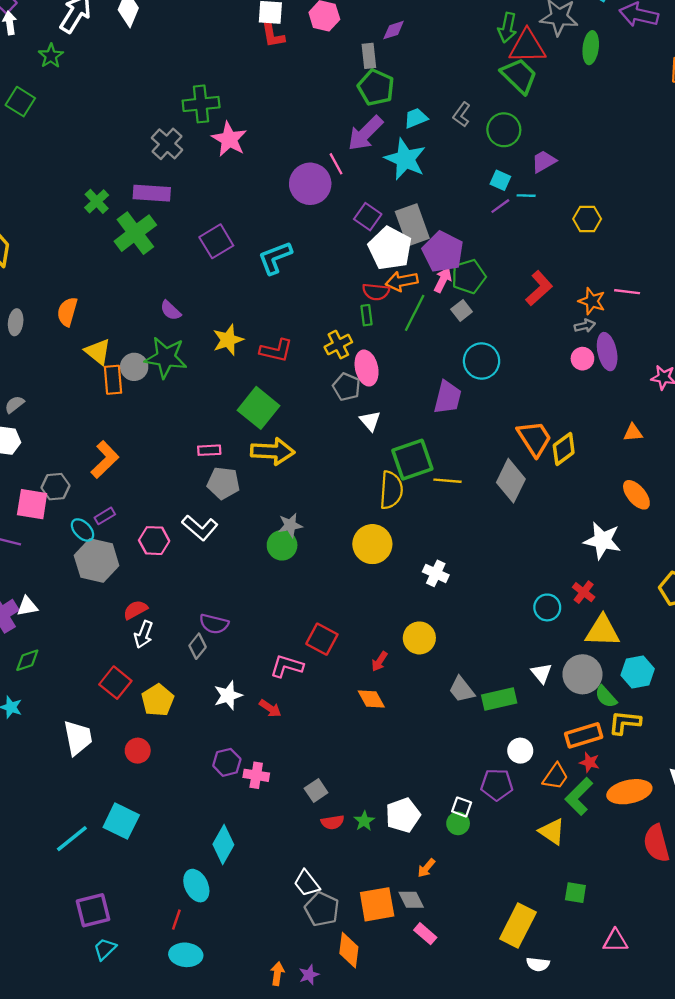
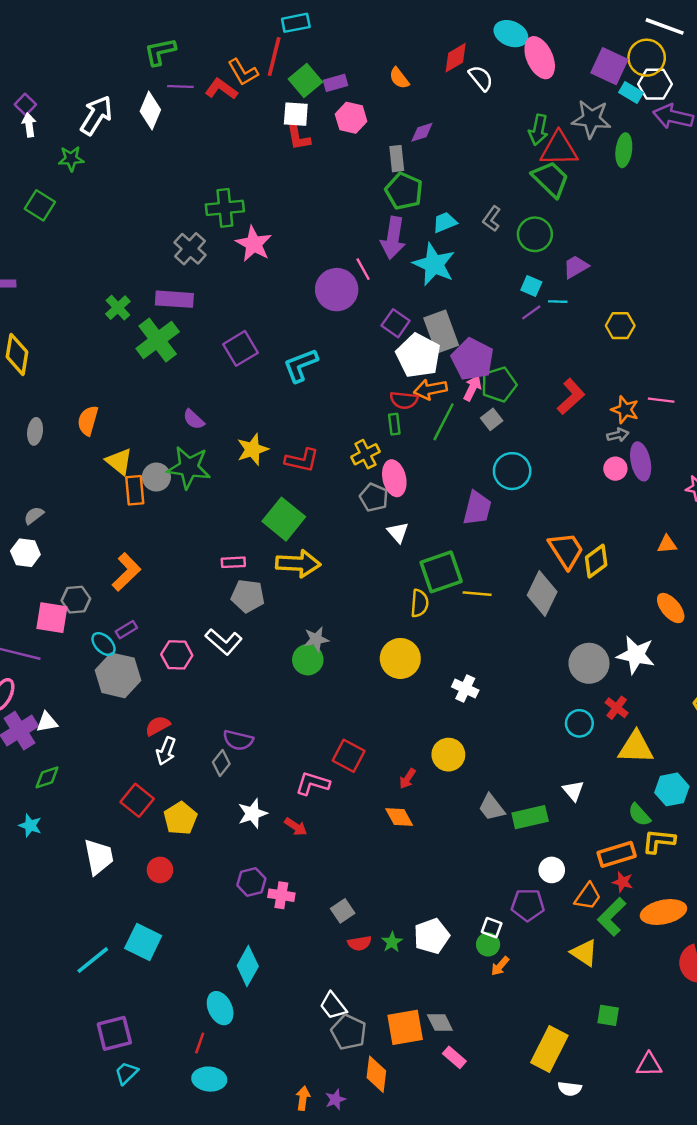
green star: (51, 56) -> (71, 159), turned 30
purple arrow: (365, 133) -> (393, 238), turned -36
yellow semicircle: (391, 490) -> (420, 603), size x0.7
gray circle: (582, 674) -> (589, 663), moved
orange arrow: (426, 868) -> (500, 966), moved

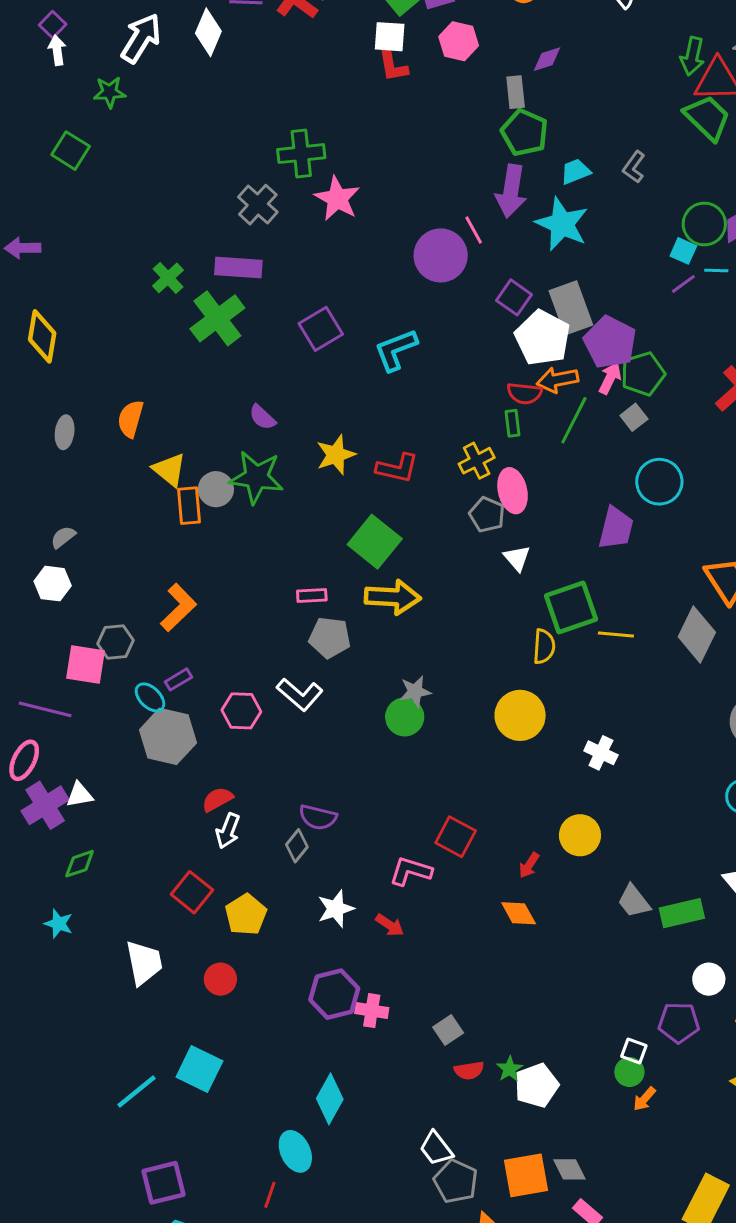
green circle: (535, 234) -> (704, 224), moved
purple hexagon: (251, 882) -> (334, 994), size x1.4
white pentagon: (432, 936) -> (537, 1085), moved

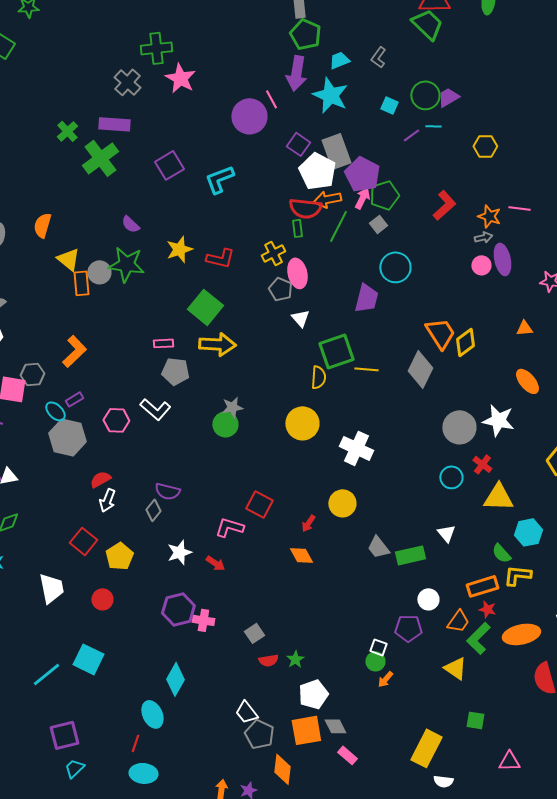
cyan square: (683, 251) -> (389, 105), moved
red semicircle: (525, 393) -> (305, 208), size x1.4
white cross: (601, 753) -> (356, 448), size x1.5
white pentagon: (537, 1085) -> (313, 694), moved

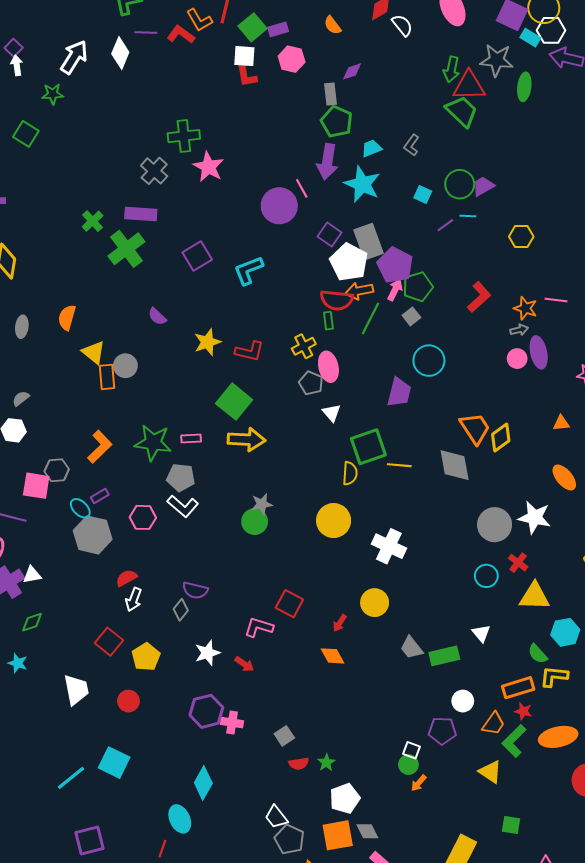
green star: (126, 264) -> (153, 443), moved
gray diamond: (420, 369) -> (455, 465), turned -36
gray pentagon: (175, 371) -> (181, 477), moved

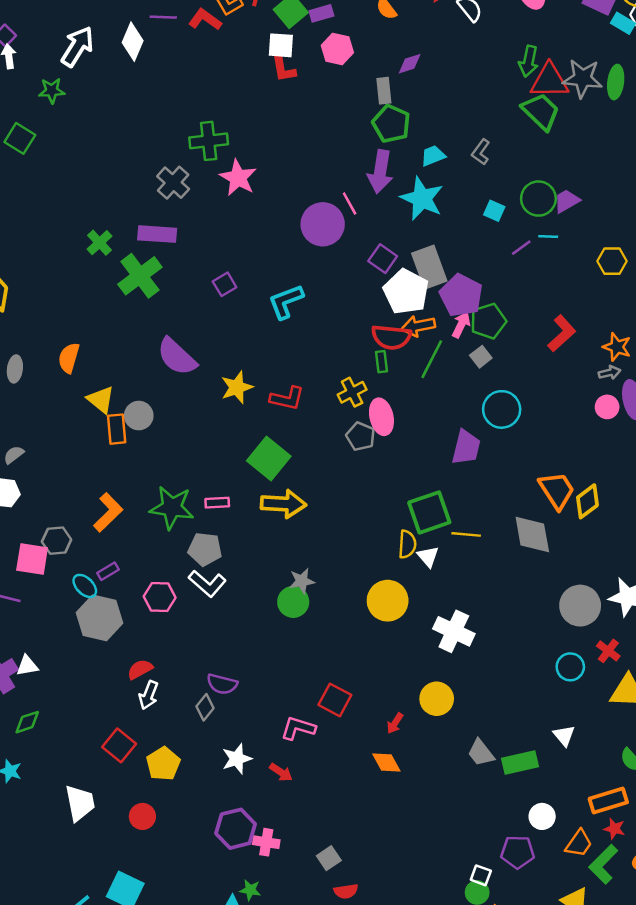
gray star: (497, 60) -> (583, 78), moved
purple square: (197, 256) -> (225, 284), size x0.7
purple semicircle: (157, 316) -> (177, 357), size x1.8
white triangle: (332, 413) -> (428, 557), moved
green star: (326, 763) -> (250, 890), moved, turned -30

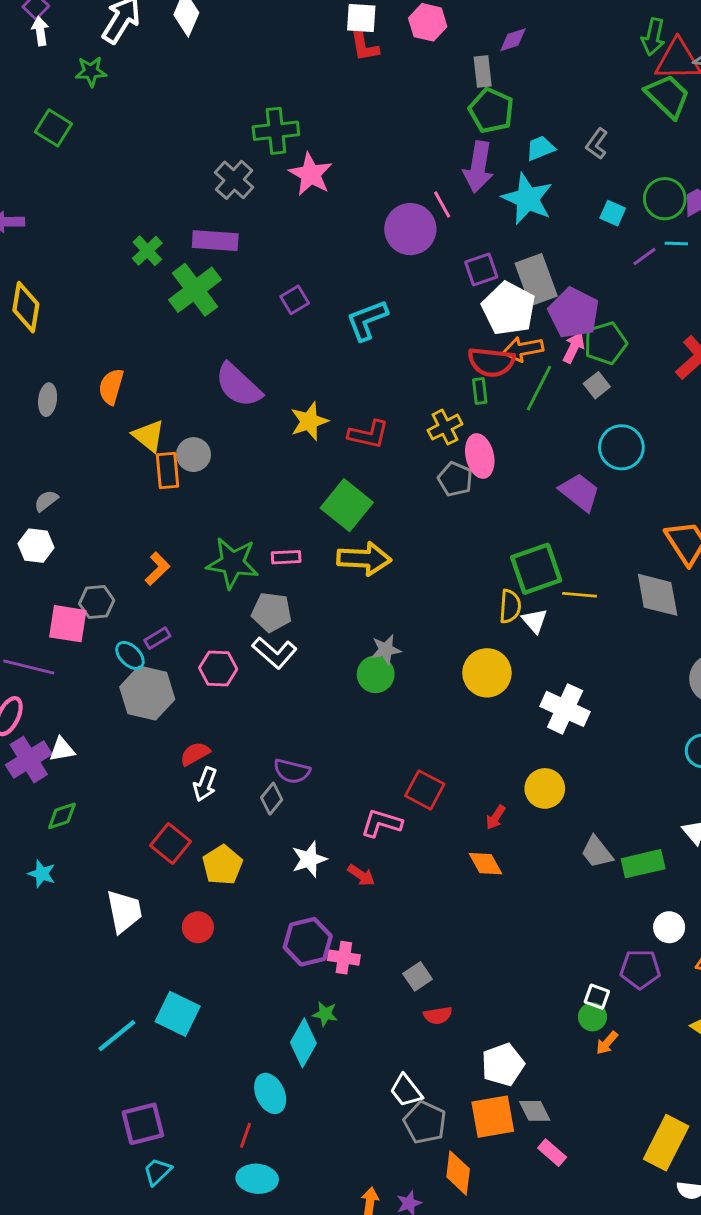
purple square: (383, 259) -> (481, 270), turned 36
purple trapezoid: (466, 447) -> (579, 492), turned -66
orange L-shape: (108, 512) -> (157, 569), size x0.7

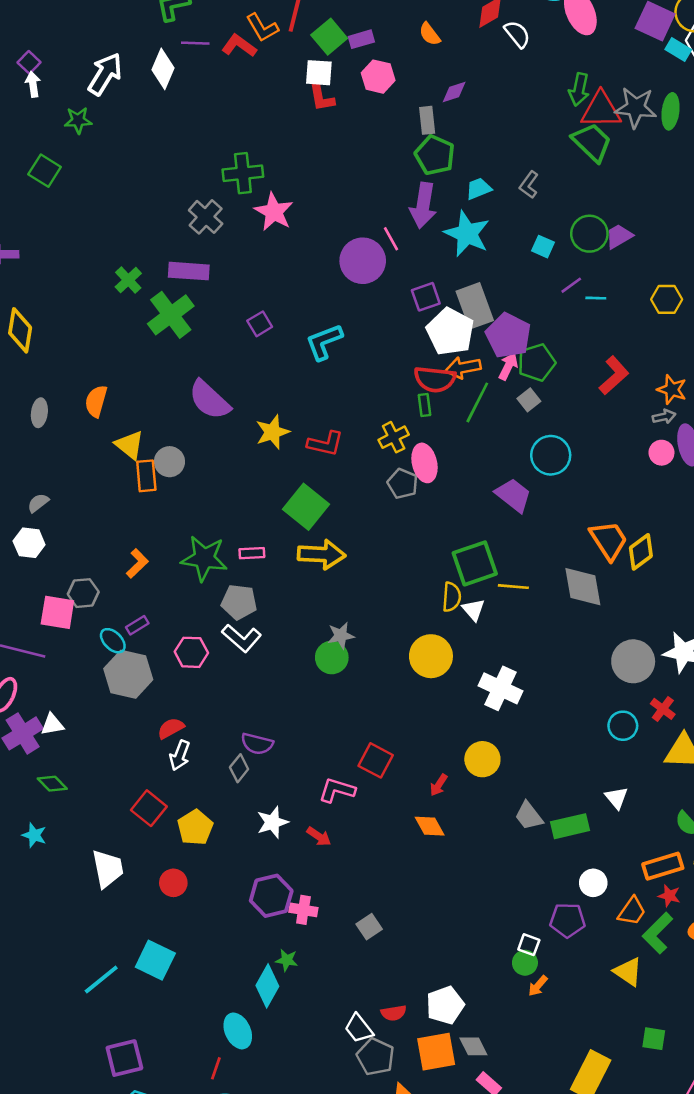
cyan line: (676, 244) -> (596, 298), moved
green diamond: (62, 816) -> (52, 784), turned 64
red semicircle: (438, 1015) -> (394, 1013), moved

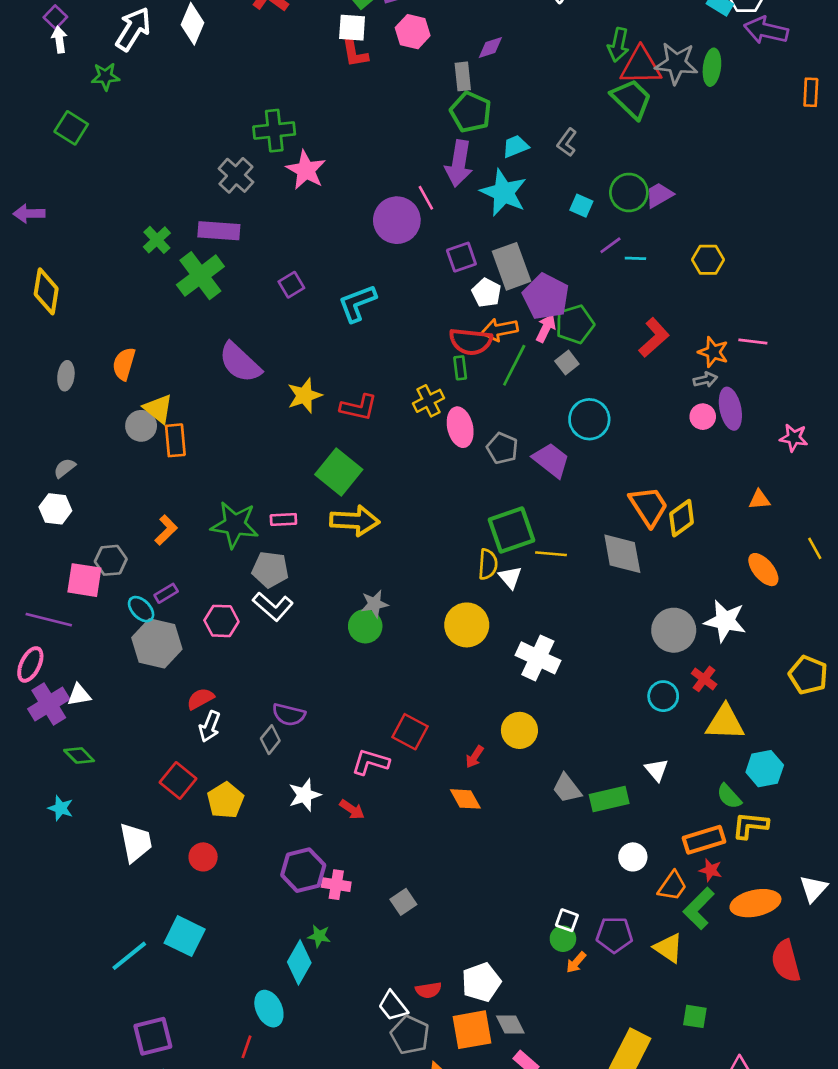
white pentagon: (450, 332) -> (486, 293), size x0.6
gray circle: (169, 462) -> (141, 426), moved
gray pentagon: (403, 484) -> (502, 448), moved
purple pentagon: (567, 920) -> (614, 935), moved

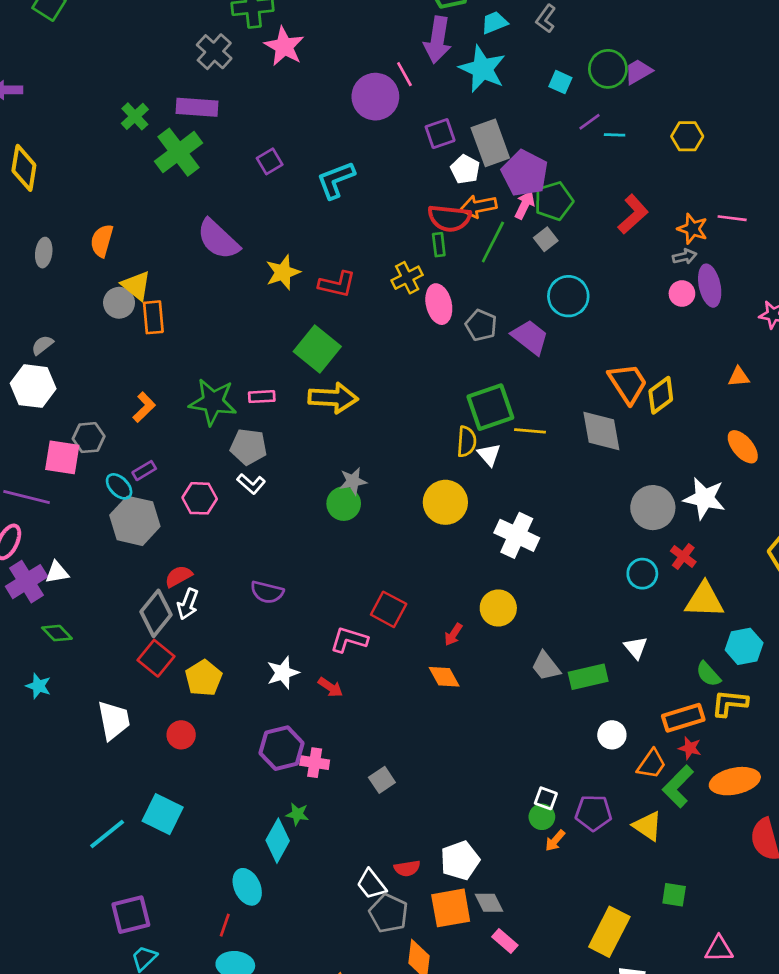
white hexagon: (55, 509) -> (33, 386), size x1.4
white L-shape: (273, 606) -> (251, 484), size x0.7
gray diamond: (270, 740) -> (156, 613), moved, size x1.6

